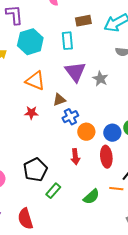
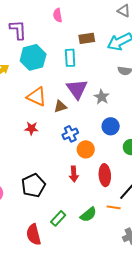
brown triangle: (59, 100) -> (60, 106), moved
blue circle: (112, 133) -> (111, 126), moved
green rectangle: (53, 191) -> (58, 218), moved
red semicircle: (25, 219) -> (34, 235), moved

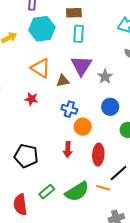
brown rectangle: (87, 38) -> (74, 13), moved
blue cross: (70, 134) -> (69, 109), turned 35
black pentagon: (33, 186) -> (26, 156), turned 30
green semicircle: (88, 215) -> (77, 192), size x1.4

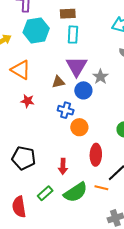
orange triangle: (41, 68) -> (21, 70), moved
blue circle: (110, 107) -> (83, 90), moved
red arrow: (68, 150) -> (63, 166), moved

